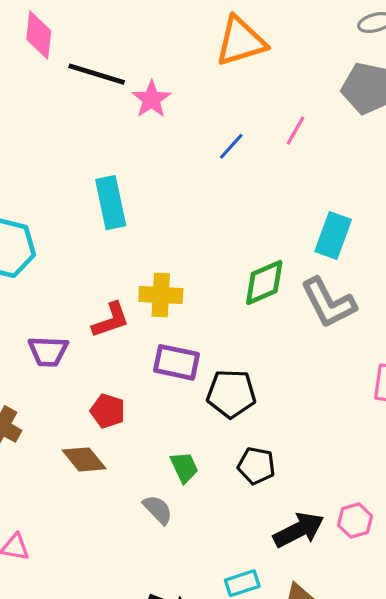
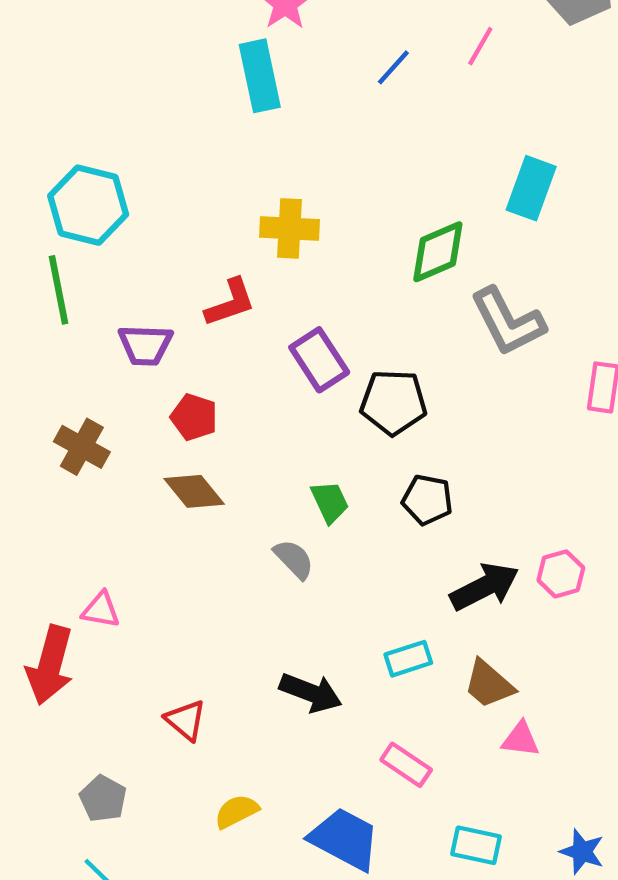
cyan rectangle: (111, 203) -> (260, 76), moved
yellow cross: (161, 295) -> (290, 228), moved
gray L-shape: (328, 303) -> (508, 322), moved
purple rectangle: (176, 362) -> (319, 360), turned 45
red pentagon: (108, 411) -> (194, 417), moved

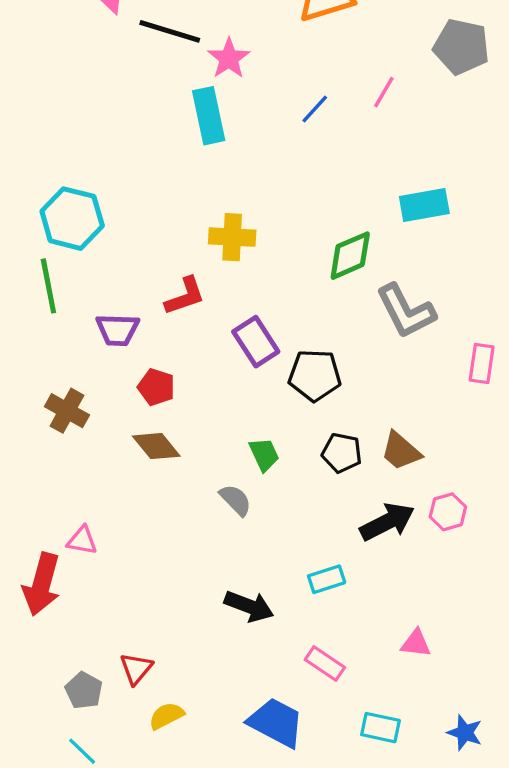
cyan rectangle: (531, 188) -> (424, 205), turned 60
brown trapezoid: (489, 684) -> (401, 451), moved
red triangle: (186, 720) -> (136, 669), moved, turned 30
yellow semicircle: (237, 811) -> (166, 716), moved

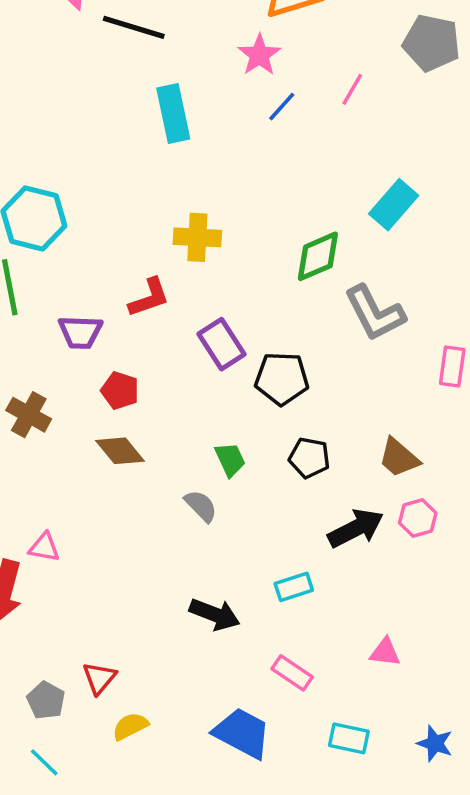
pink star: (229, 58) -> (259, 55), moved
cyan rectangle: (424, 205) -> (394, 205), turned -39
brown trapezoid: (401, 451) -> (399, 458), moved

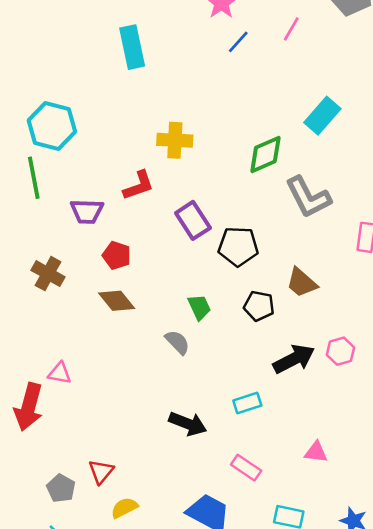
cyan rectangle: (173, 113) -> (132, 47), moved
brown trapezoid: (399, 458) -> (302, 283), moved

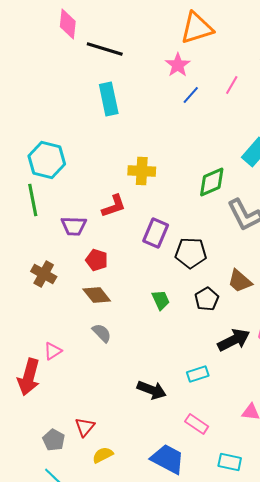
purple rectangle: (193, 220) -> (156, 233), turned 56
black pentagon: (259, 306) -> (207, 299), turned 30
gray semicircle: (177, 342) -> (102, 333), moved
pink triangle: (60, 373) -> (53, 351), turned -42

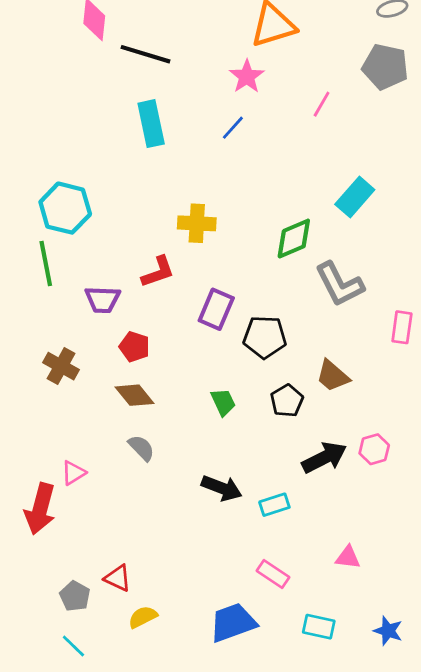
blue line: (191, 95) -> (233, 128), moved
black arrow: (152, 390) -> (222, 488), moved
red triangle: (85, 427) -> (118, 578), turned -45
blue trapezoid: (168, 459) -> (233, 623), turned -48

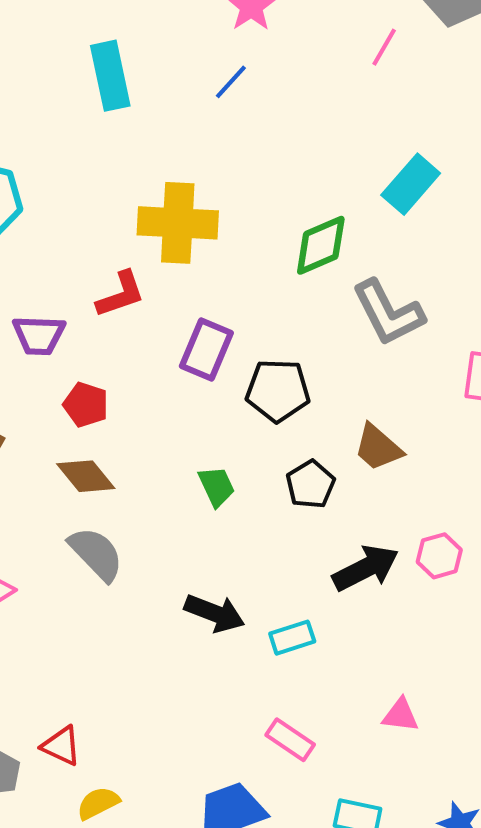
pink line: (322, 104) -> (384, 47), moved
yellow cross: (197, 223) -> (178, 223), size x1.4
gray semicircle: (141, 448) -> (96, 554), size x1.4

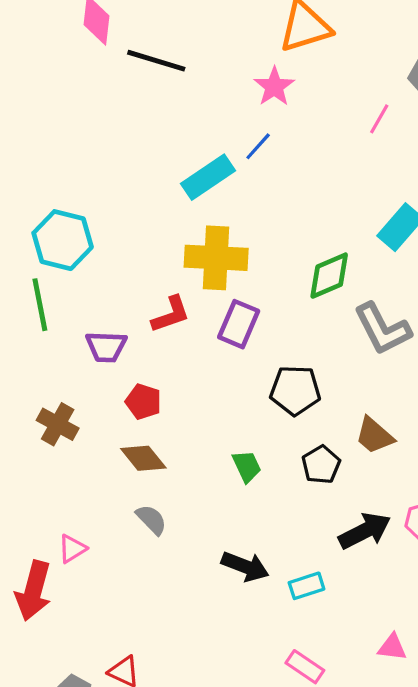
cyan rectangle: (110, 76) -> (208, 177), moved, turned 68
purple rectangle: (206, 350) -> (239, 324), moved
gray semicircle: (96, 554) -> (151, 520), size x0.7

